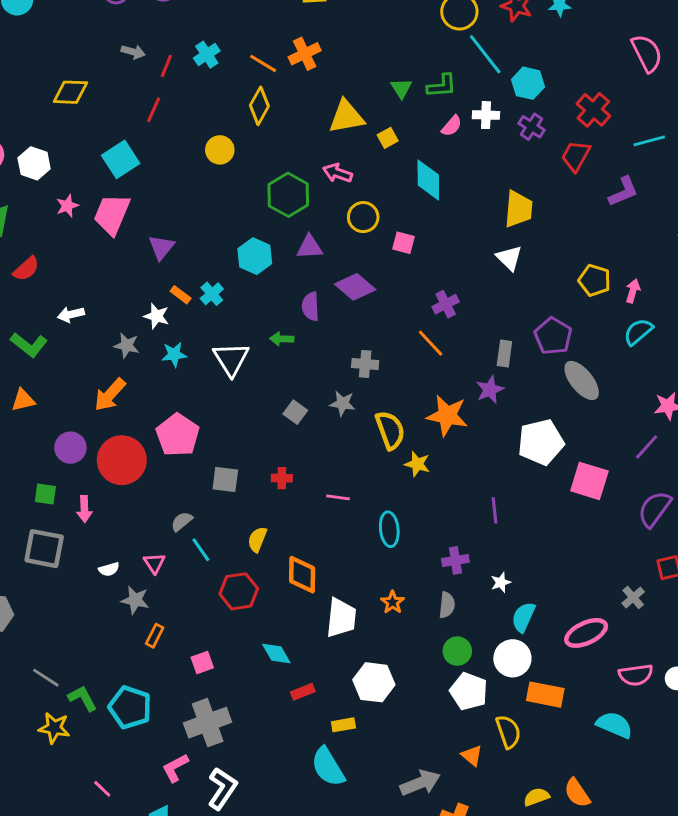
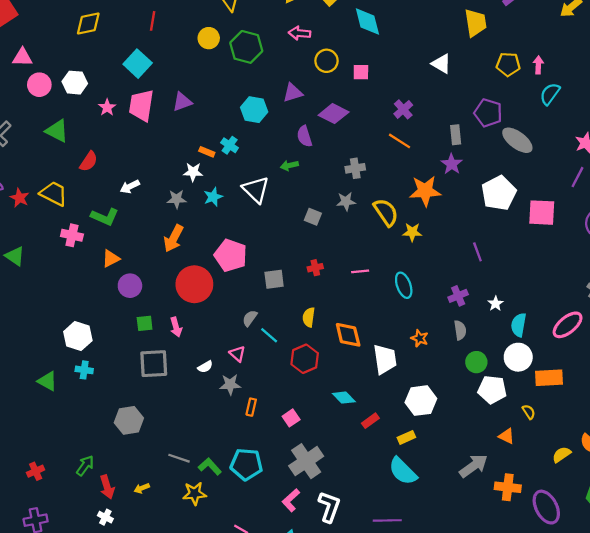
green hexagon: (288, 195) -> (246, 47), moved
yellow trapezoid: (518, 209) -> (476, 23), moved
purple triangle: (161, 247) -> (182, 102), moved, turned 45
purple circle: (70, 448) -> (130, 286), moved
yellow semicircle: (508, 732) -> (529, 412), size x0.6

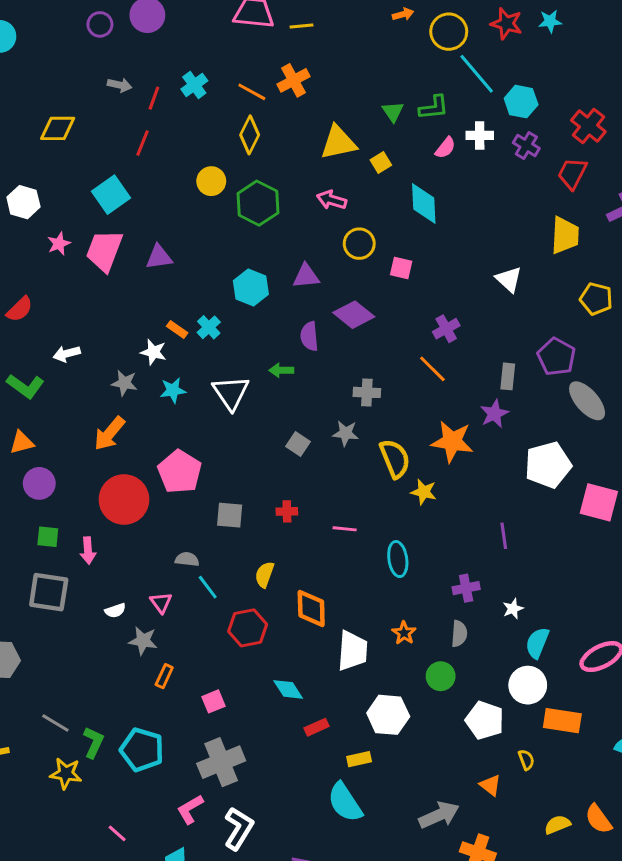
gray semicircle: (250, 318) -> (187, 559), turned 49
green circle: (476, 362) -> (441, 676), moved
green L-shape: (210, 466) -> (94, 742), turned 55

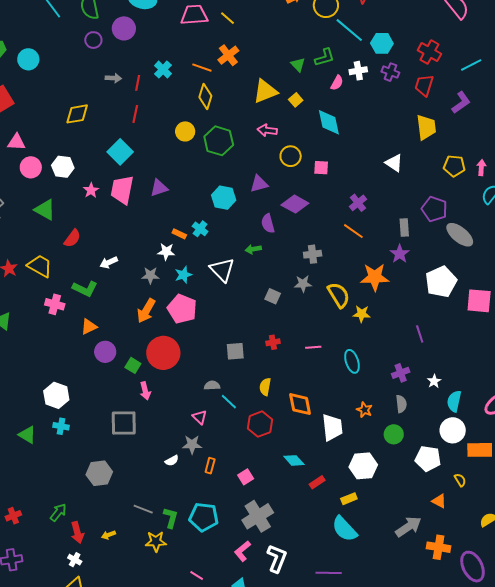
yellow line: (301, 26) -> (227, 18), turned 56
pink pentagon: (180, 472) -> (182, 309), moved
green square: (48, 537) -> (133, 365), moved, turned 35
white semicircle: (115, 611) -> (172, 461), moved

